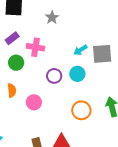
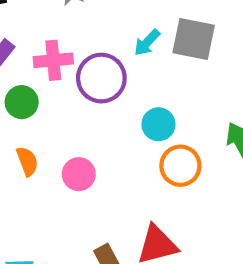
gray square: (102, 54) -> (194, 39), turned 30
cyan circle: (77, 74) -> (158, 124), moved
purple circle: (54, 76) -> (101, 78), moved, size x1.5

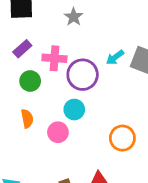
cyan circle: (158, 124) -> (74, 110), moved

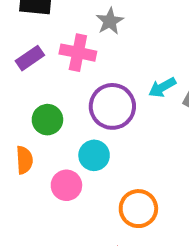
pink cross: (54, 58) -> (78, 53), moved
green circle: (30, 81) -> (47, 120), moved
orange circle: (122, 138) -> (138, 209), moved

